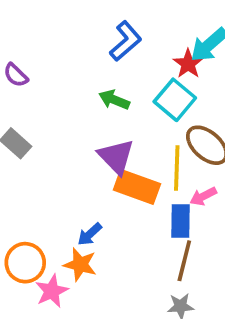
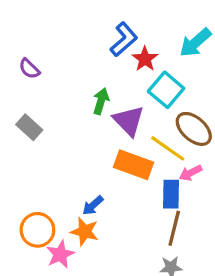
red star: (188, 64) -> (145, 59), moved
green arrow: (114, 100) -> (101, 101), moved, turned 85
purple triangle: (116, 157) -> (129, 121), moved
yellow line: (177, 168) -> (168, 148), turned -57

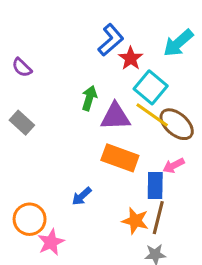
purple triangle: (129, 121) -> (115, 117), turned -48
yellow line: (168, 148) -> (152, 115), moved
orange star: (85, 231) -> (135, 221), moved

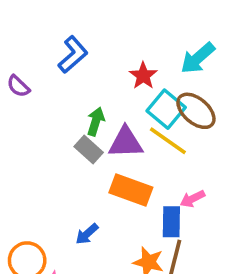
blue L-shape: (111, 40) -> (73, 55), moved
gray rectangle: (22, 123) -> (89, 150), moved
brown ellipse: (177, 124) -> (196, 111), moved

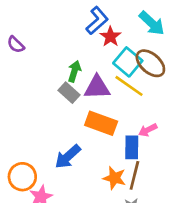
blue L-shape: (73, 55) -> (97, 21), moved
cyan arrow: (198, 58) -> (152, 23), turned -96
blue arrow: (87, 234) -> (68, 157), size x1.5

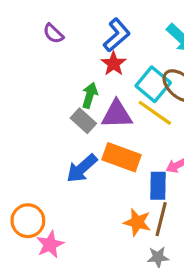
red star: (110, 37) -> (114, 64), moved
purple semicircle: (16, 45) -> (53, 33), moved
blue arrow: (68, 157) -> (82, 168), moved

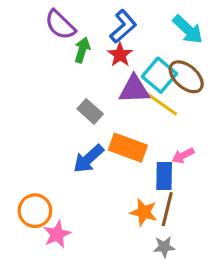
purple semicircle: (53, 33) -> (60, 25), size x1.5
green arrow: (90, 95) -> (82, 50), moved
purple triangle: (117, 114) -> (134, 89), moved

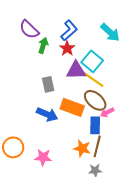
brown ellipse: (186, 77) -> (95, 100), moved
gray rectangle: (90, 111) -> (48, 84), turned 35
blue arrow: (89, 159) -> (47, 114), turned -115
pink star: (57, 234) -> (43, 157), moved, turned 30

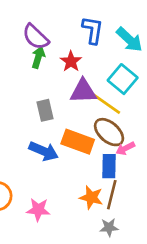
purple semicircle: (29, 29) -> (36, 37), moved
blue L-shape: (69, 30) -> (93, 30), moved, turned -40
cyan square: (92, 61) -> (123, 79), moved

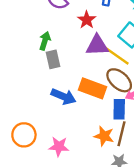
green arrow: (38, 57) -> (45, 41), moved
gray rectangle: (45, 110) -> (53, 59), moved

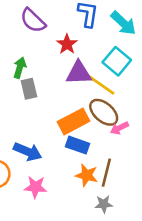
orange rectangle: (92, 88) -> (74, 121), turned -48
blue arrow: (63, 97) -> (28, 152), moved
blue rectangle: (119, 109) -> (77, 145), moved, turned -72

